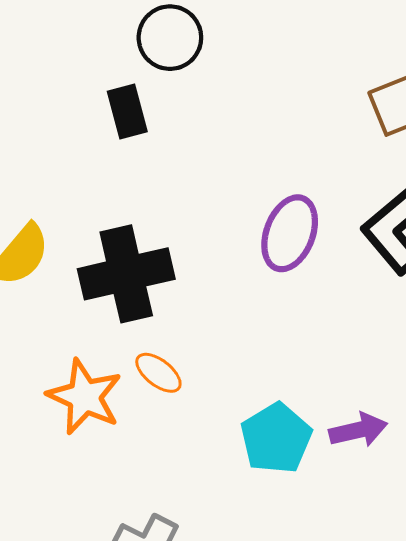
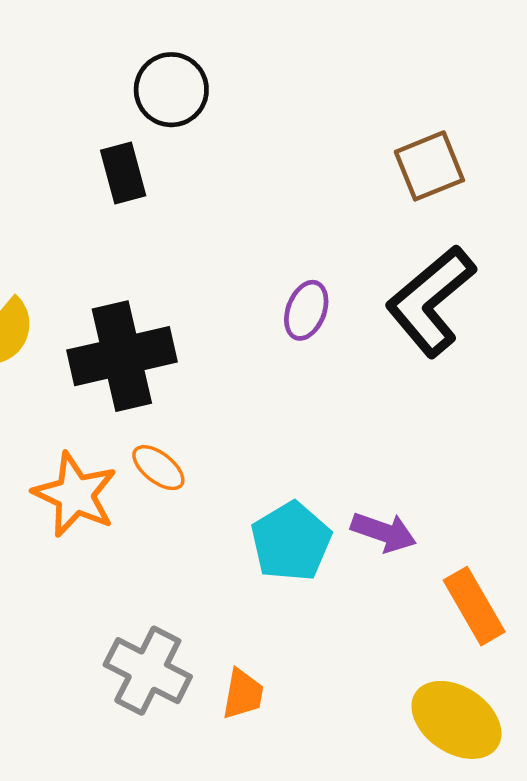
purple ellipse: (290, 233) -> (306, 310), size x0.7
purple arrow: (358, 430) -> (384, 532), turned 32

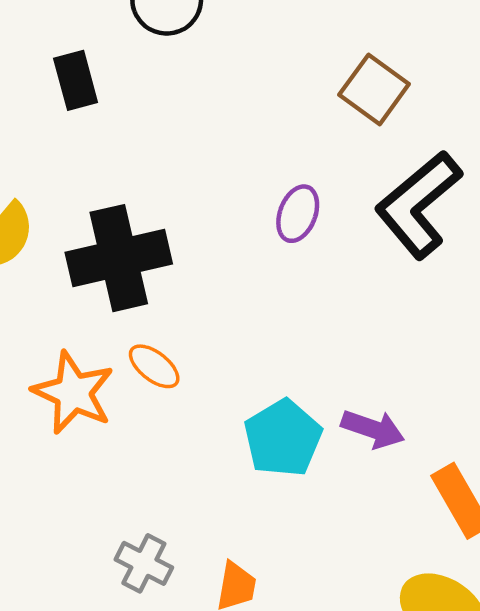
brown square: (429, 166) -> (374, 89), moved, turned -32
black rectangle: (123, 173) -> (76, 80), moved
gray cross: (148, 671) -> (144, 563), size x0.7

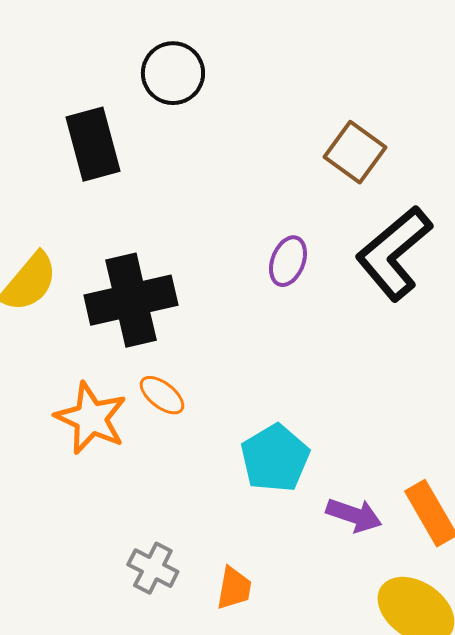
black rectangle: (76, 80) -> (93, 144), size x1.4
purple arrow: (373, 429) -> (354, 515), moved

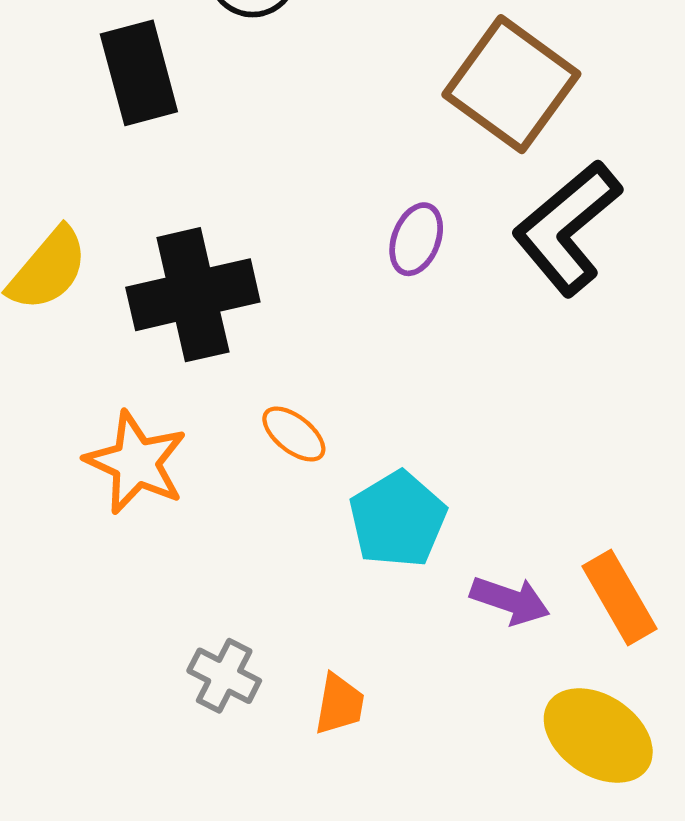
brown square: (355, 152) -> (511, 84), size x1.5
orange ellipse: (162, 395) -> (294, 434), moved

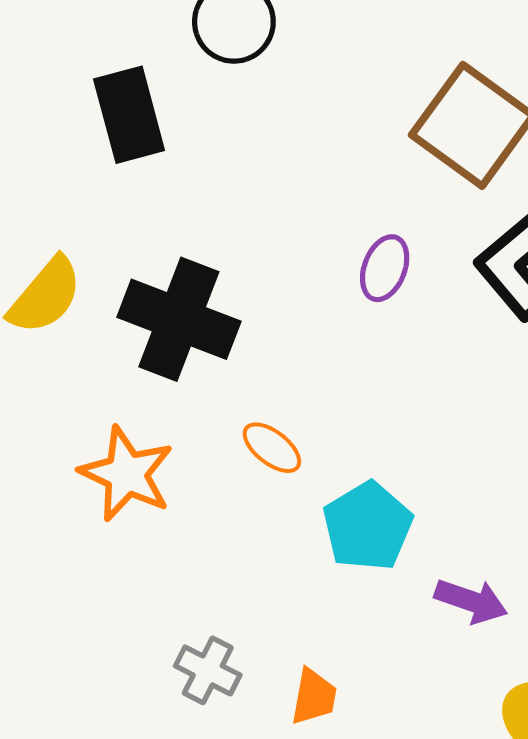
black cross: (193, 295) -> (179, 319), turned 34

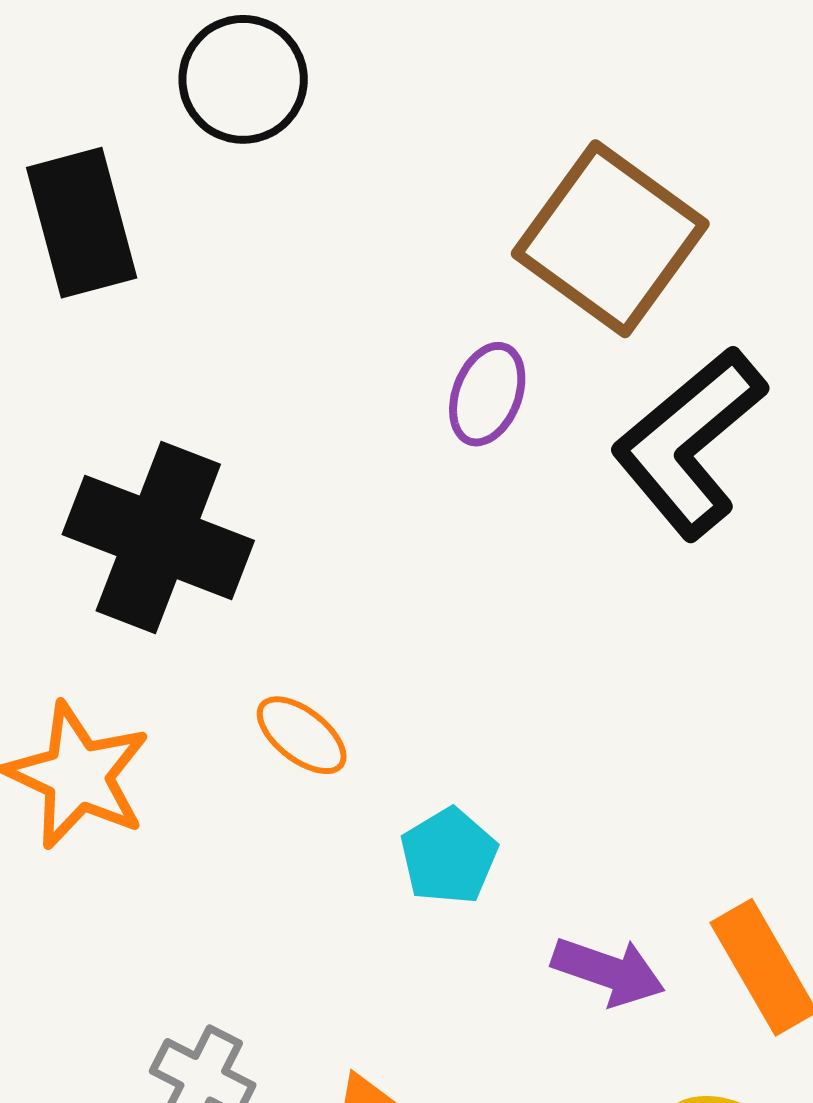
purple ellipse: (385, 268) -> (487, 394), moved
cyan pentagon: (368, 526) -> (449, 856), size x0.7

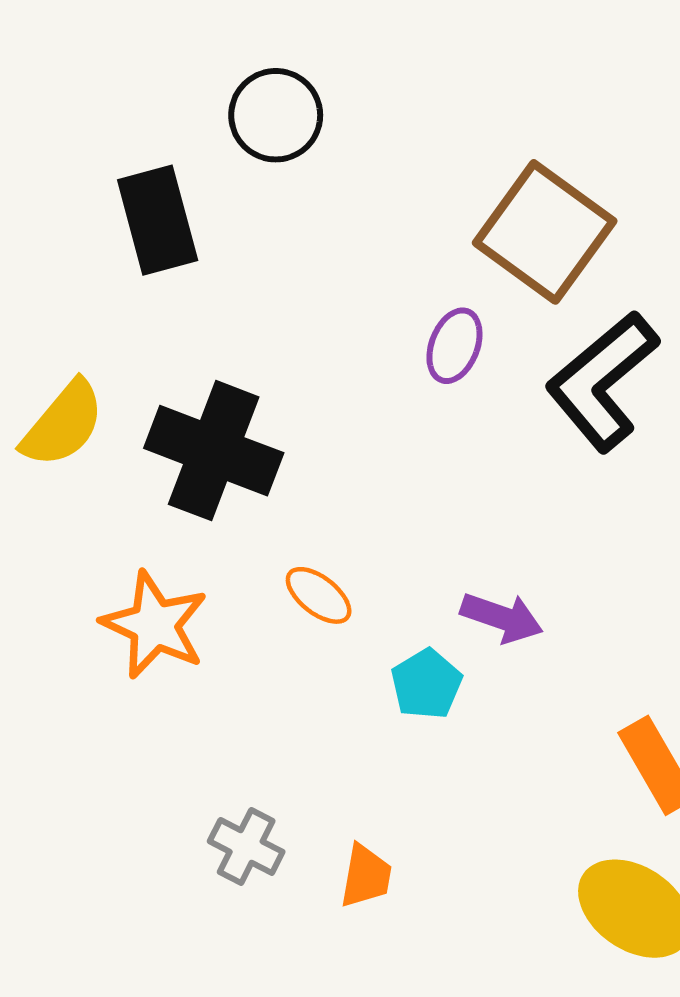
purple arrow: (608, 971) -> (502, 618), moved

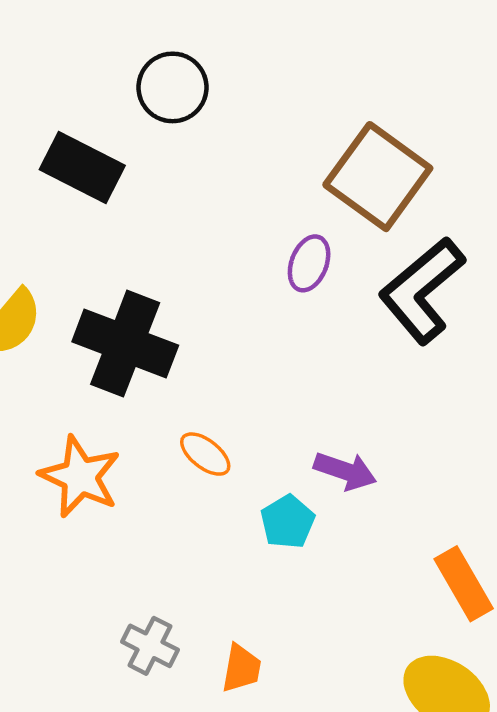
black rectangle: (158, 220) -> (82, 168), turned -48

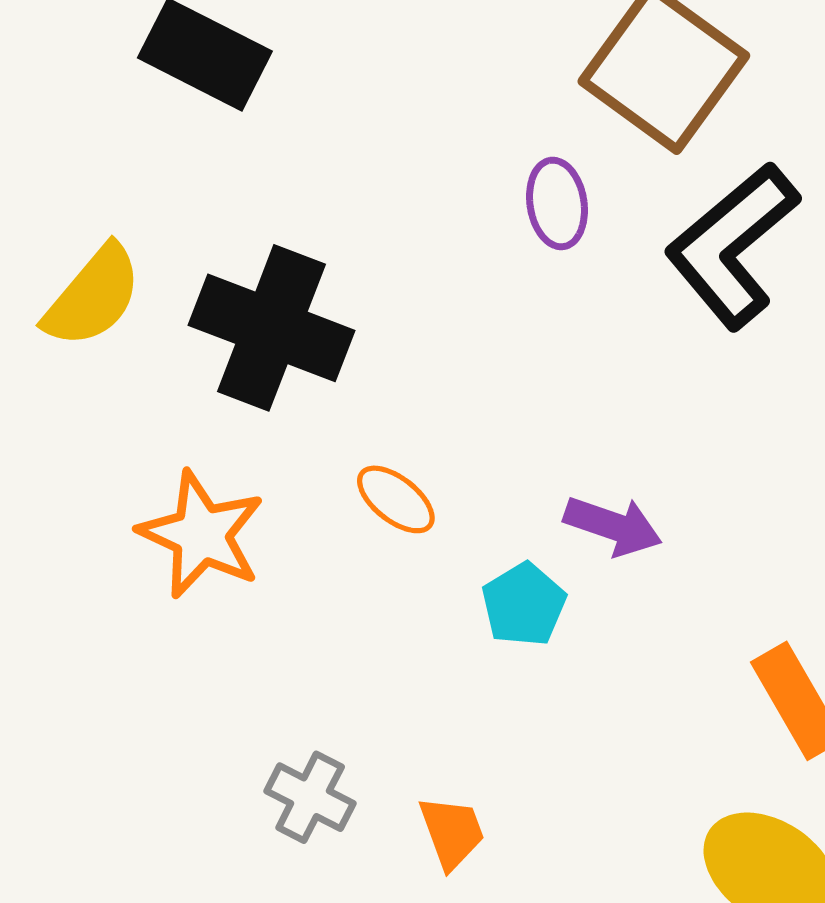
purple ellipse: (309, 263) -> (557, 203), turned -30
orange trapezoid: (241, 668) -> (452, 832), turned -30

